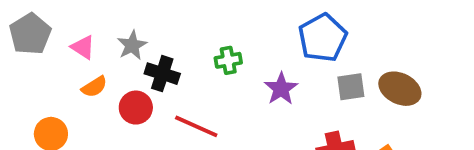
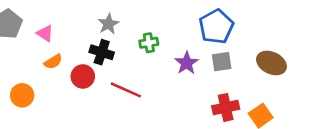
gray star: (132, 45) -> (108, 24), moved
gray square: (351, 87) -> (222, 62), moved

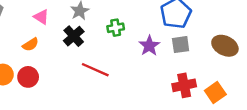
pink triangle: (45, 33) -> (41, 17), moved
black cross: (102, 52) -> (74, 36), turned 30
red circle: (83, 76) -> (28, 77), moved

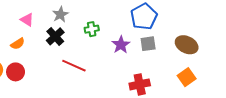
red cross: (184, 85) -> (140, 84), moved
orange square: (215, 93) -> (187, 77), moved

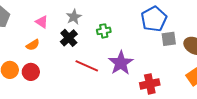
gray square: (148, 44) -> (169, 39), moved
purple star: (121, 45) -> (121, 63), moved, size x1.4

